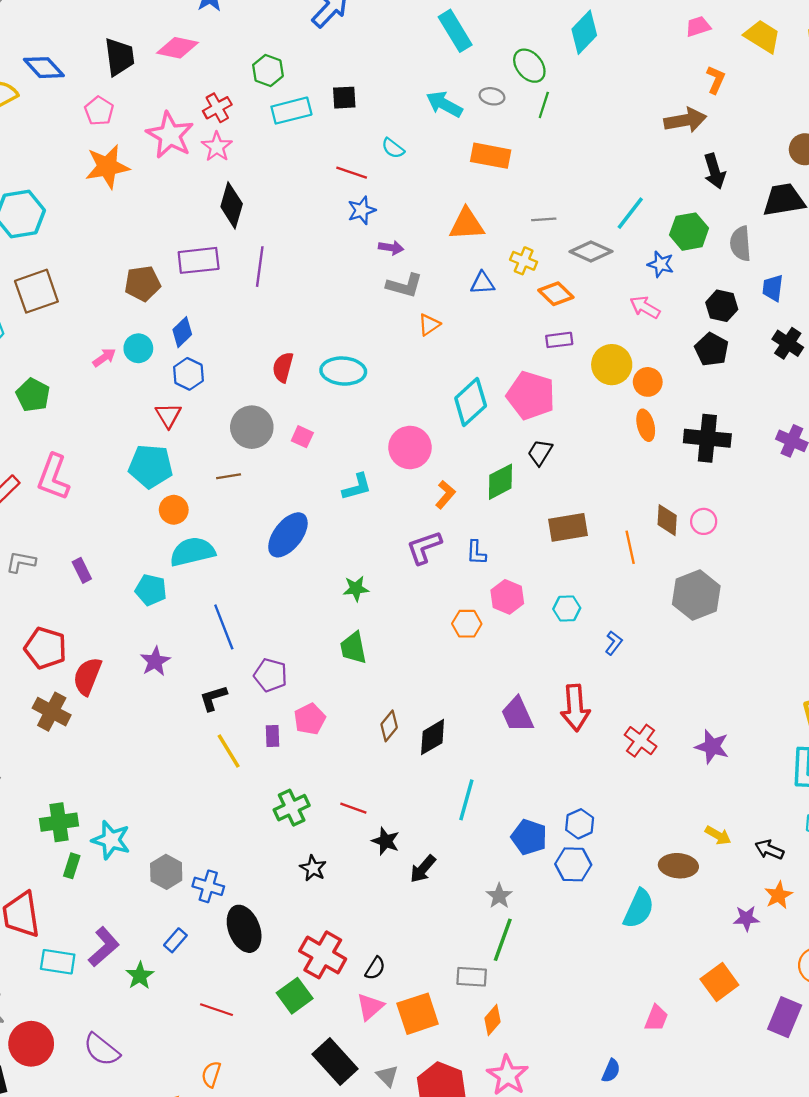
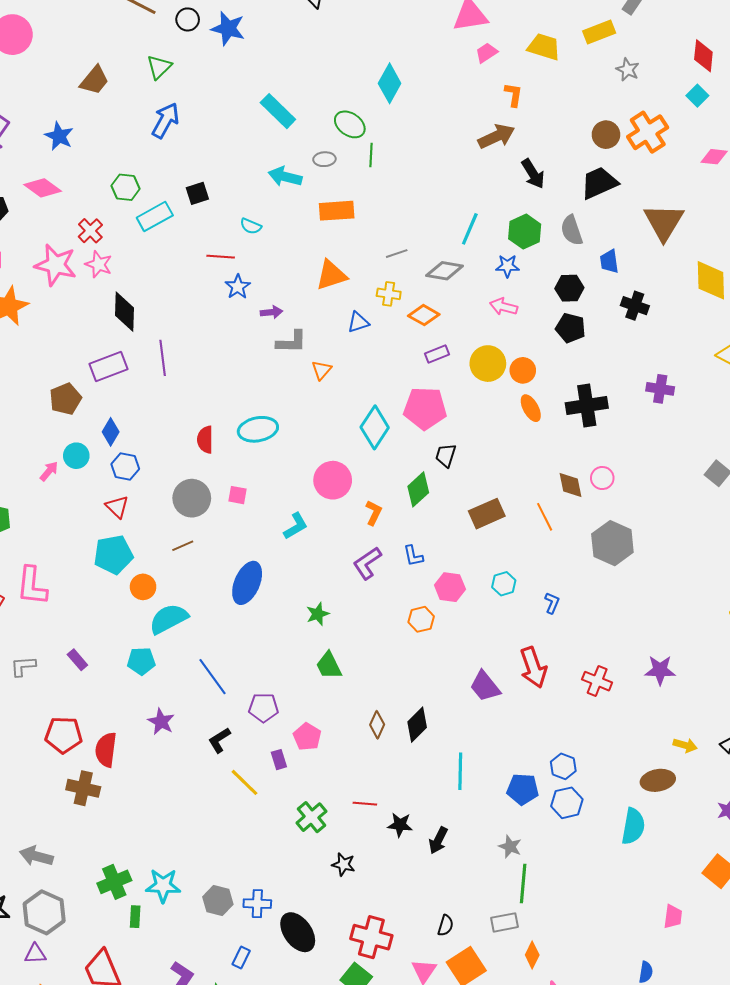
pink diamond: (177, 48) -> (43, 188), turned 39
black semicircle: (375, 968) -> (445, 925), moved

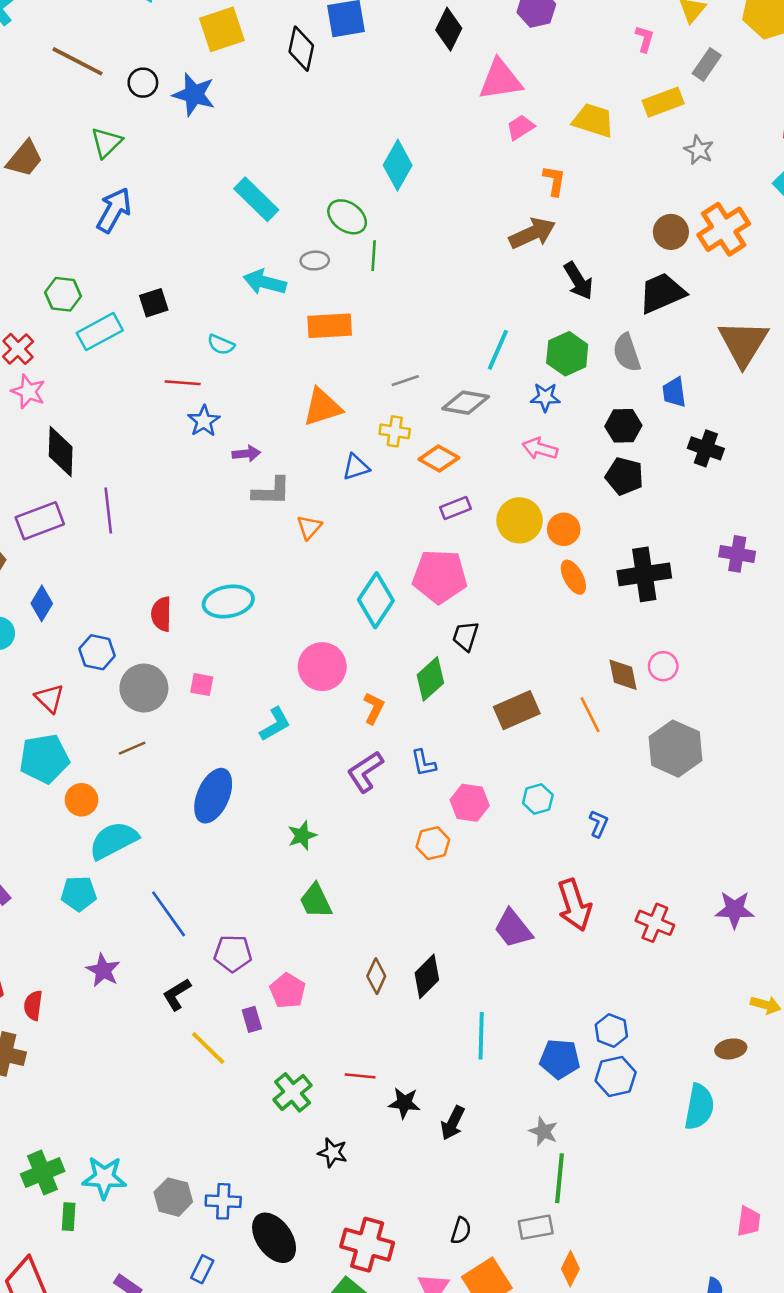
blue hexagon: (125, 467) -> (97, 652), moved
red semicircle: (106, 750) -> (33, 1005), size x0.7
brown ellipse: (658, 780) -> (731, 1049), size x0.7

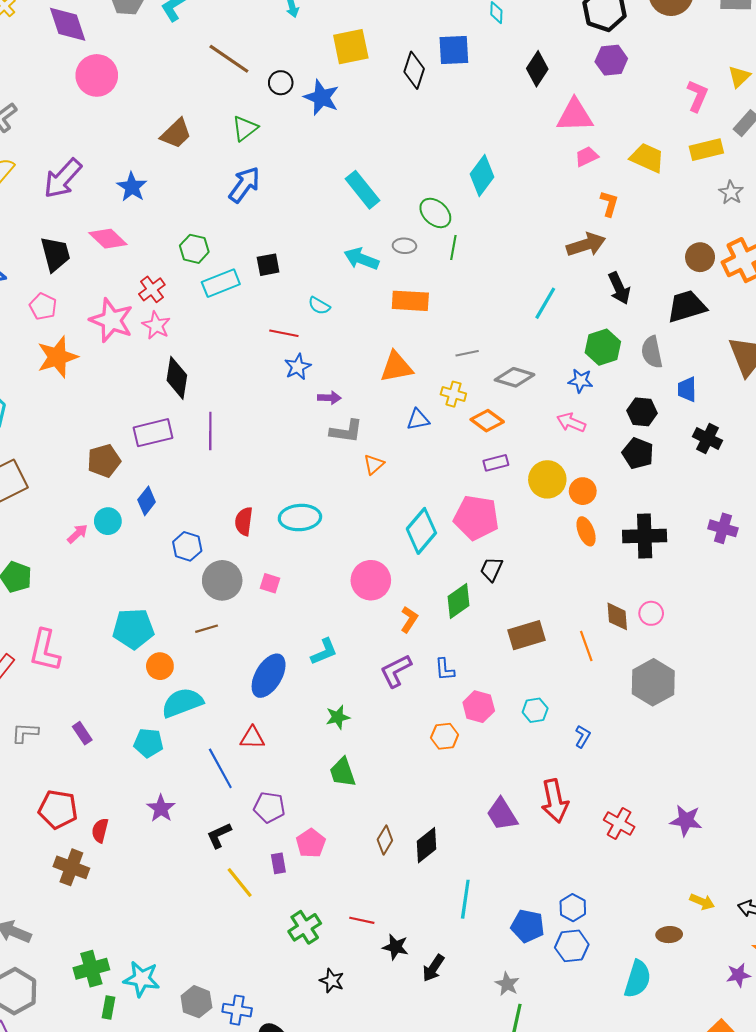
pink L-shape: (645, 39) -> (697, 96), size x1.4
cyan line: (498, 350) -> (545, 303), moved
red triangle: (49, 698) -> (252, 738), moved, turned -50
cyan L-shape: (275, 724) -> (324, 652), moved

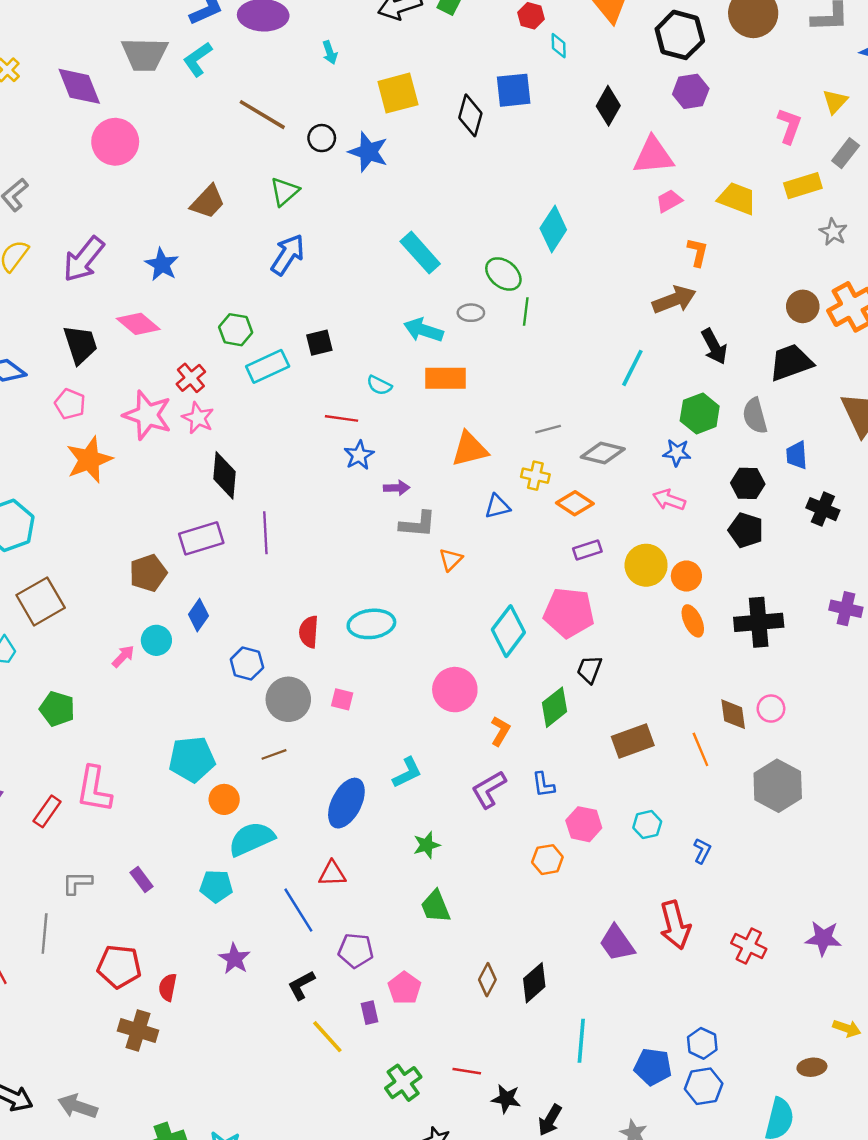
orange rectangle: (410, 301) -> (446, 378), moved

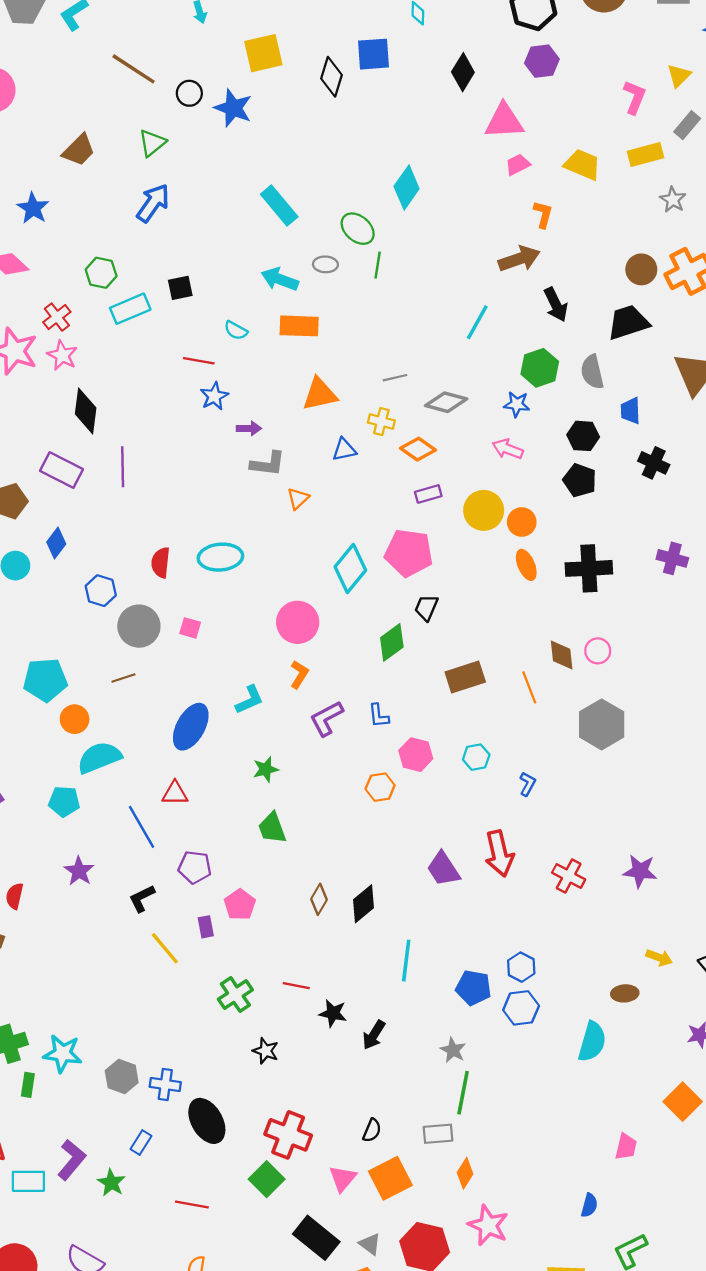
purple rectangle: (201, 538) -> (61, 470), turned 42
orange L-shape: (500, 731) -> (299, 674), moved

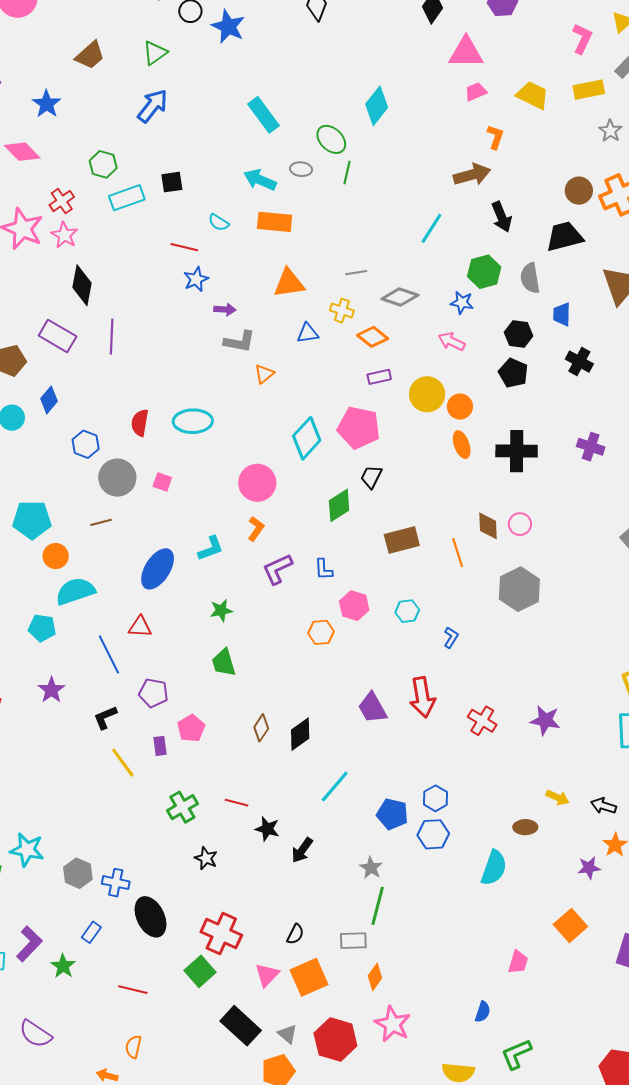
cyan line: (406, 961) -> (335, 786), turned 30

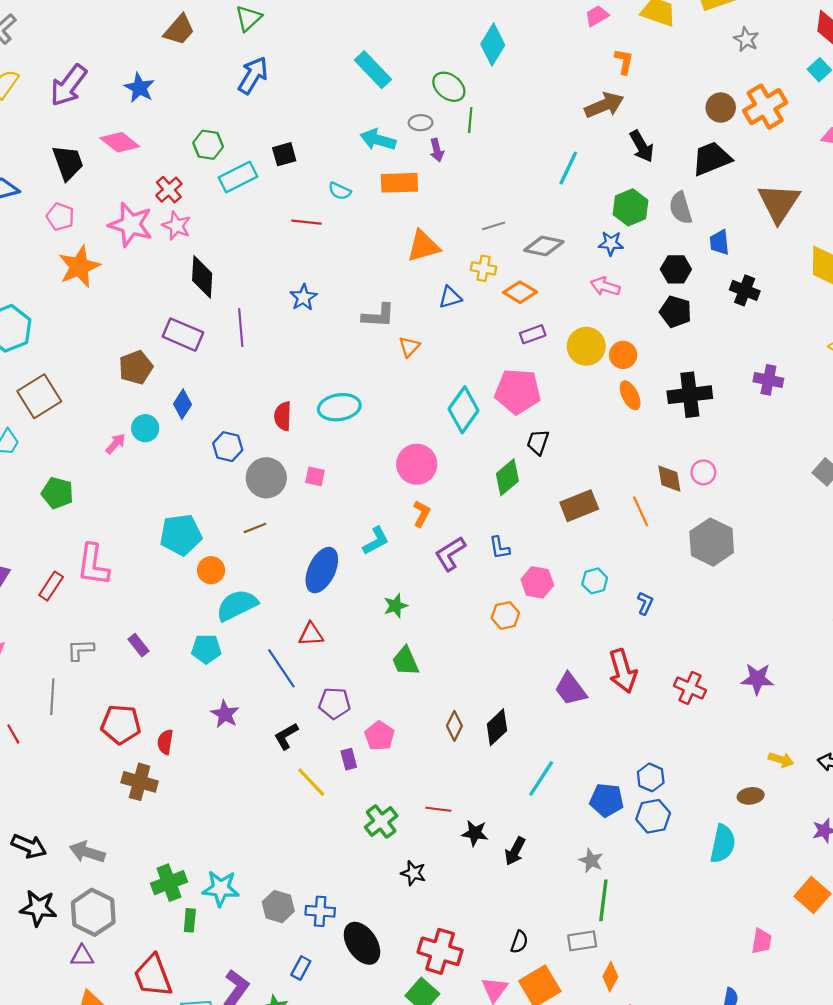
blue star: (196, 279) -> (303, 297), moved
purple arrow: (225, 309) -> (437, 150), moved, turned 80

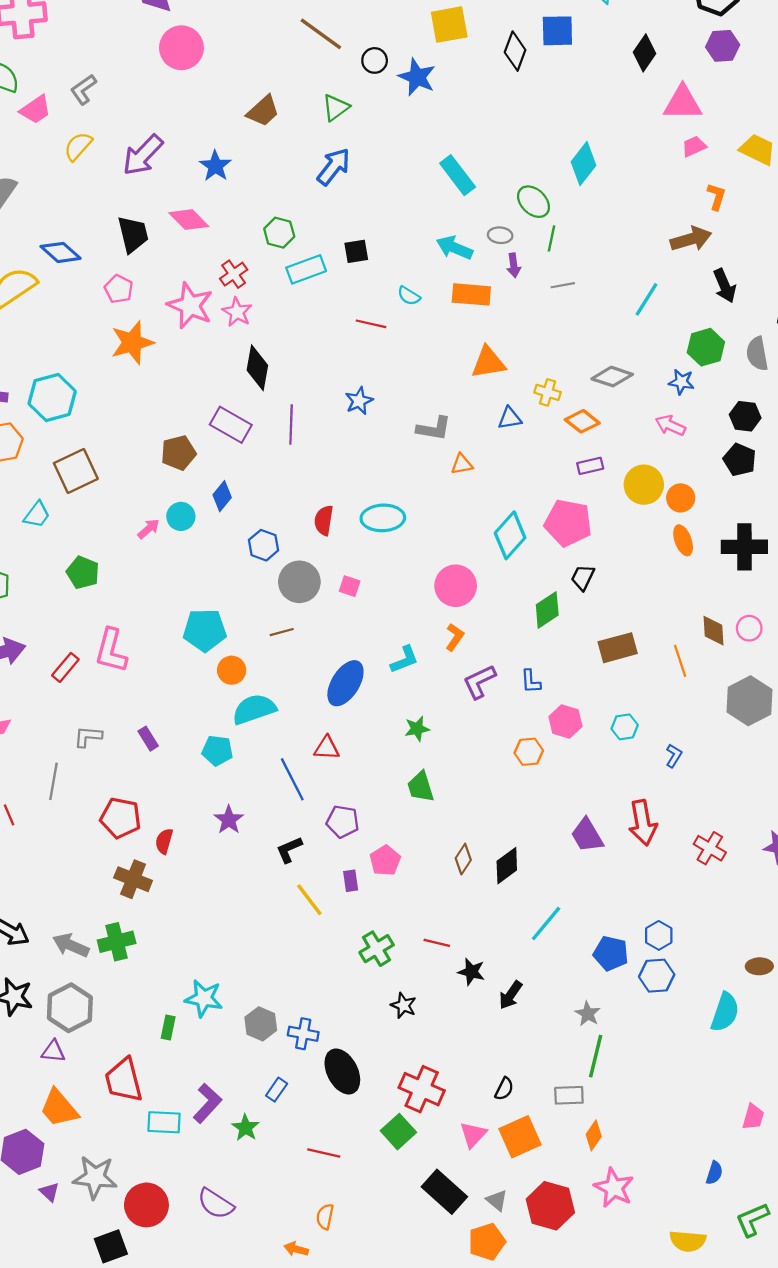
gray line: (494, 226) -> (563, 285), moved
orange triangle: (409, 347) -> (462, 464), turned 30
green cross: (169, 883) -> (117, 942), moved

